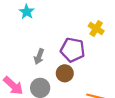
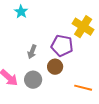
yellow cross: (96, 29) -> (83, 27), size x1.5

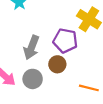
gray arrow: (32, 52) -> (31, 47), size x1.5

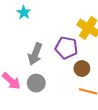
brown circle: (57, 64) -> (82, 69), moved

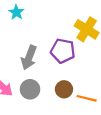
brown circle: (82, 69) -> (64, 89), moved

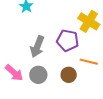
orange line: (87, 98) -> (89, 62), moved

